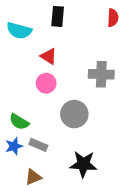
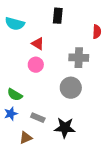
black rectangle: (58, 16) -> (58, 16), moved
red semicircle: (113, 18) -> (97, 32), moved
gray circle: (74, 114) -> (71, 88), moved
gray rectangle: (38, 145) -> (38, 118), moved

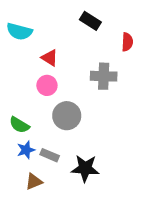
black rectangle: (58, 16) -> (90, 21), moved, turned -63
gray circle: (71, 88) -> (67, 116), moved
blue star: (11, 114) -> (26, 150), moved

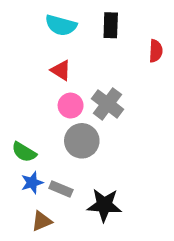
black rectangle: (90, 21) -> (111, 25), turned 60
cyan semicircle: (19, 31) -> (61, 25), moved
gray cross: (104, 76) -> (107, 104), moved, turned 35
pink circle: (47, 85) -> (71, 106), moved

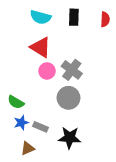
red semicircle: (156, 51) -> (105, 19), moved
red triangle: (61, 70) -> (41, 47), size x1.5
gray circle: (82, 141) -> (68, 98), moved

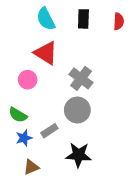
cyan semicircle: (41, 17) -> (46, 19), turned 48
pink circle: (47, 71) -> (28, 80), moved
gray rectangle: (41, 127) -> (49, 131), moved, turned -56

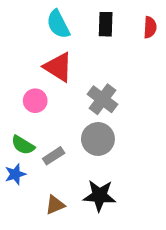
gray rectangle: (49, 131) -> (54, 156), moved
blue star: (24, 138) -> (15, 174), moved
brown triangle: (31, 167) -> (55, 205), moved

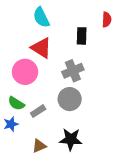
black rectangle: (106, 24) -> (82, 36), moved
gray cross: (103, 99) -> (73, 71), turned 30
pink circle: (35, 101) -> (25, 72), size x1.5

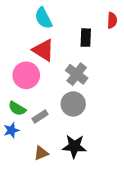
gray cross: (73, 71) -> (77, 74), turned -30

